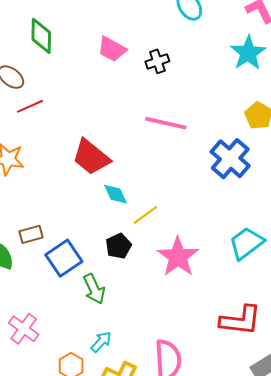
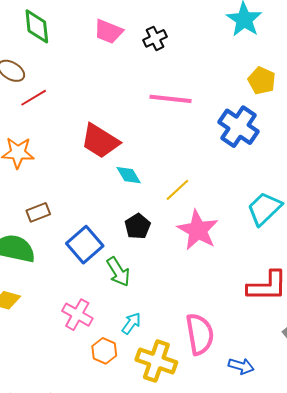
yellow line: (145, 215) -> (177, 190), moved
brown rectangle: (31, 234) -> (38, 212), moved
pink cross: (24, 329) -> (77, 315), moved

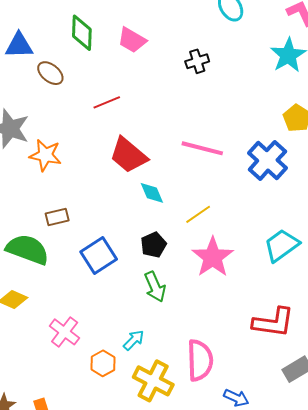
pink trapezoid: (108, 31) -> (132, 40), moved
red line: (34, 98) -> (107, 102), moved
pink line: (170, 99) -> (202, 148), moved
green arrow: (118, 272) -> (155, 287), moved
pink cross: (77, 315) -> (65, 332), moved

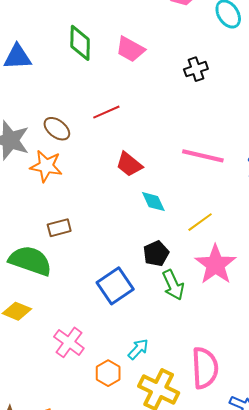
brown ellipse: (50, 73) -> (57, 129), moved
red trapezoid: (128, 155) -> (129, 164), size x0.7
blue square: (99, 256) -> (115, 286), moved
green arrow: (155, 287) -> (173, 285), moved

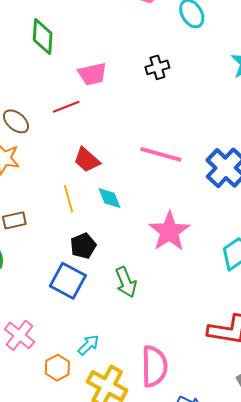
pink trapezoid: (130, 49) -> (92, 74), moved, turned -44
yellow line: (200, 222) -> (68, 199), moved, turned -72
black pentagon: (156, 253) -> (83, 246), moved
pink star: (215, 265) -> (169, 231), moved
blue square: (115, 286) -> (68, 281), turned -30

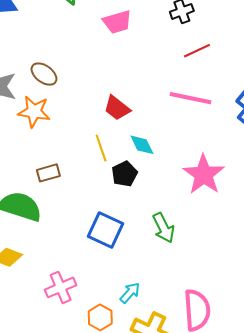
red line: (66, 107) -> (197, 51), moved
black pentagon: (83, 246) -> (125, 174), moved
pink cross: (20, 335) -> (61, 287), turned 32

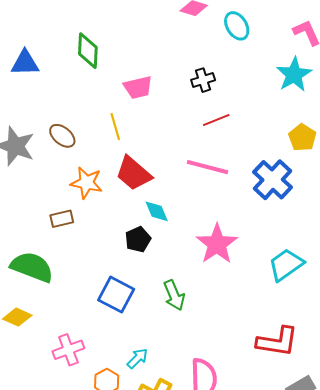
red trapezoid: (117, 108) -> (133, 173), size x1.4
orange star: (34, 112) -> (87, 183), moved
yellow line: (101, 148) -> (115, 127), moved
brown rectangle: (48, 173) -> (62, 219), moved

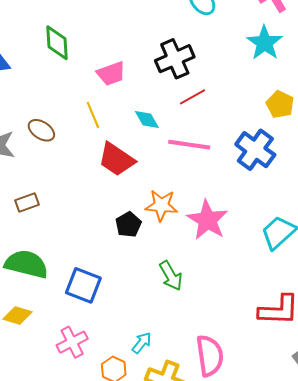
black cross: (203, 80) -> (175, 59), size x1.6
orange star: (87, 183) -> (161, 205), moved
cyan diamond: (157, 211) -> (147, 120), moved
brown rectangle: (62, 219) -> (27, 203), moved
blue square: (116, 295) -> (83, 285), moved

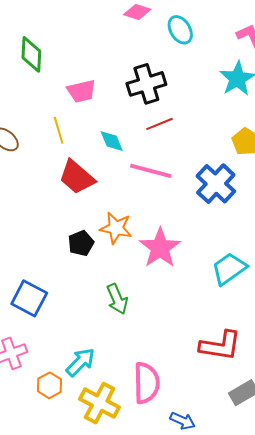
cyan arrow: (142, 343) -> (80, 362), size x1.4

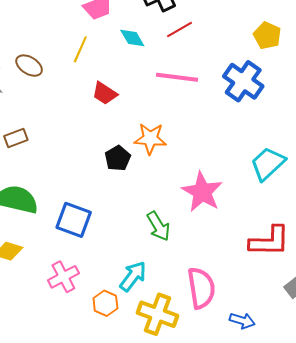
yellow line: (59, 130) -> (80, 49), turned 48
cyan diamond: (112, 141) -> (132, 38), moved
red trapezoid: (77, 177) -> (105, 93), size x0.7
pink star: (160, 248) -> (202, 192), moved
green arrow: (117, 299) -> (158, 226), moved

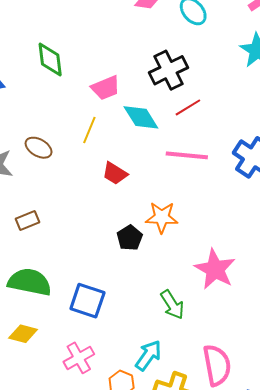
cyan diamond: (132, 38) -> (141, 117), size x1.4

